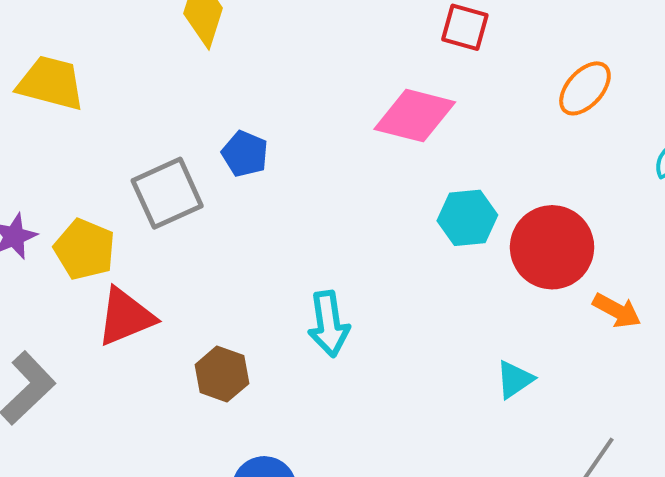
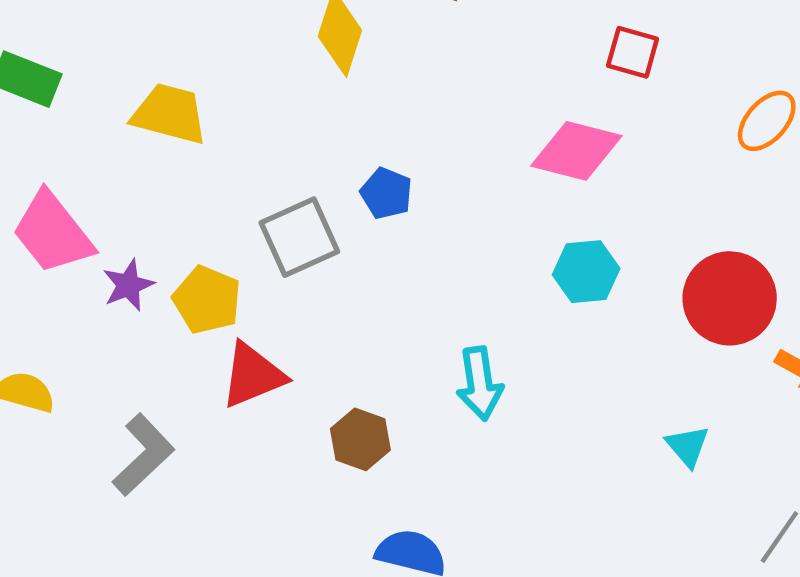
cyan hexagon: (467, 218) -> (586, 272), moved
cyan triangle: (515, 379) -> (688, 446), turned -36

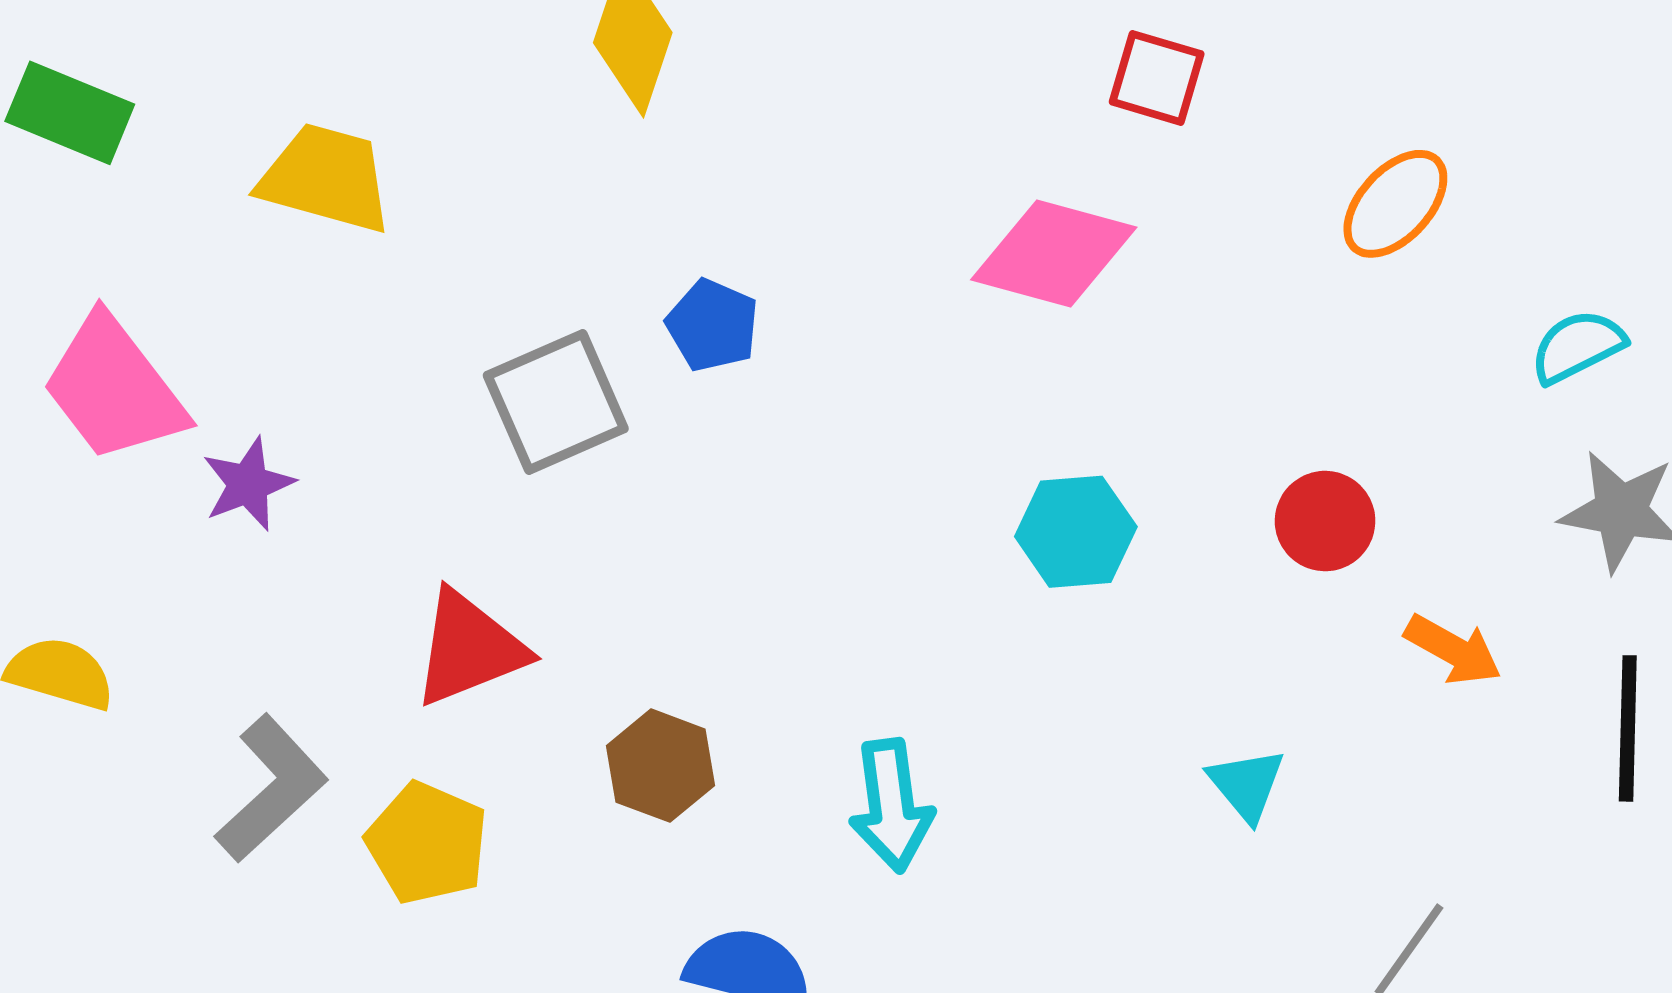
cyan hexagon: (586, 272) -> (1076, 532), moved
red circle: (730, 298) -> (1325, 521), size x0.6
yellow pentagon: (207, 300) -> (427, 843), moved
cyan arrow: (480, 383) -> (891, 806), moved

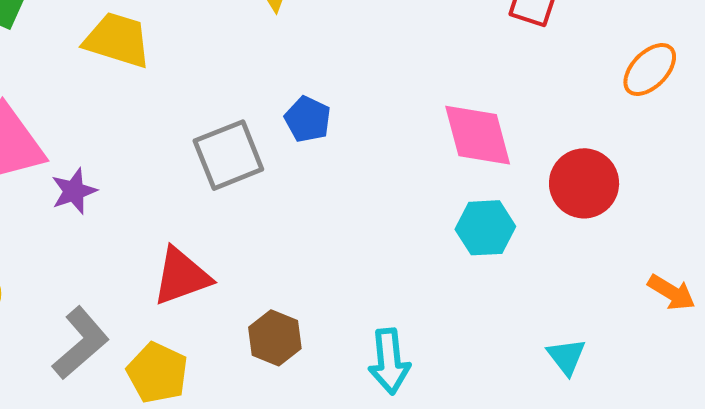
pink diamond: (1054, 253) -> (478, 135), moved, turned 58
red circle: (1325, 521) -> (584, 183), moved, size x1.4

